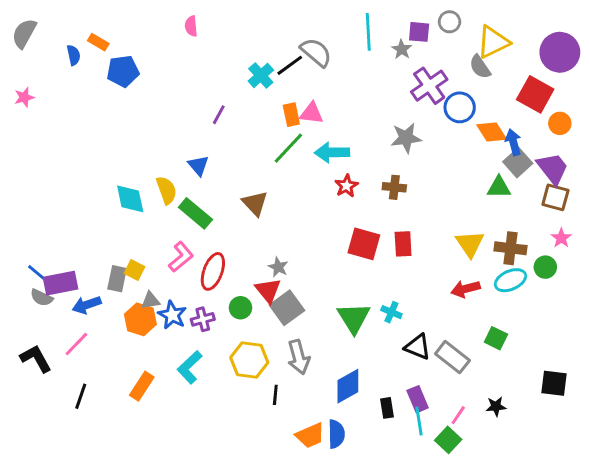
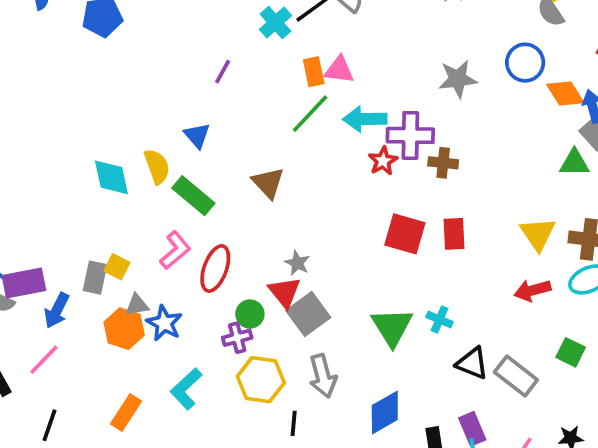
purple cross: (429, 86) -> (410, 135), moved, turned 36
gray star: (406, 138) -> (458, 79), moved
blue arrow: (87, 305) -> (57, 310), turned -44
purple cross: (203, 319) -> (237, 338), moved

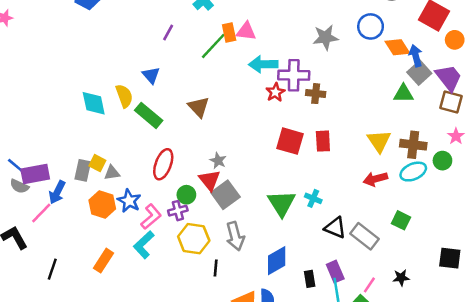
green line: (310, 114) -> (213, 46), moved
pink L-shape: (175, 250) -> (151, 217), moved
gray triangle: (137, 305) -> (112, 173), moved
pink line: (44, 360) -> (41, 213), moved

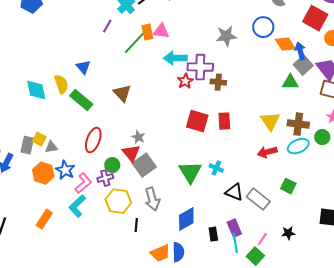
purple line: (168, 33) -> (107, 26), moved

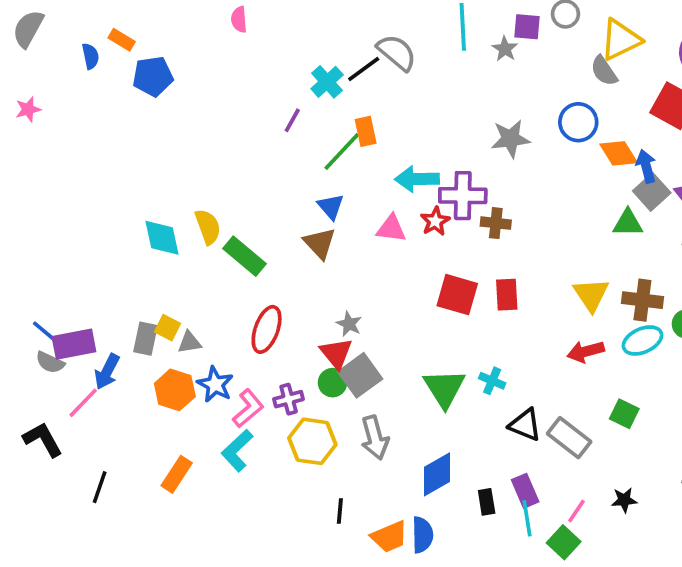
pink triangle: (161, 31) -> (391, 229), moved
blue triangle: (83, 67) -> (331, 207), moved
green circle: (112, 165) -> (333, 383), moved
black line: (136, 225) -> (340, 511), moved

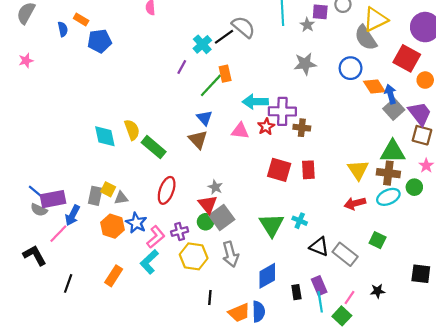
gray semicircle: (604, 71) -> (366, 38), size x1.4
gray star: (510, 139) -> (305, 64), moved
green triangle: (628, 223) -> (393, 151), moved, size x1.4

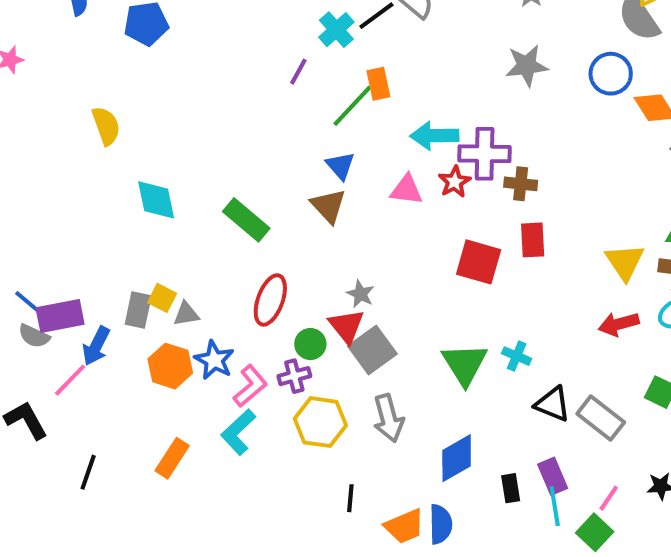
yellow semicircle: (132, 130) -> (106, 126), moved
red rectangle: (308, 170) -> (533, 240), moved
green circle: (206, 222) -> (310, 344), moved

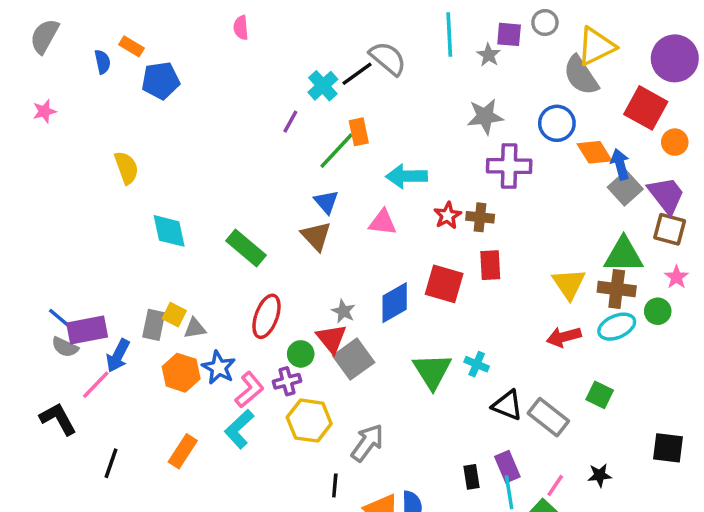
purple cross: (485, 154) -> (509, 166), moved
red star: (455, 182) -> (448, 216), moved
gray arrow: (388, 418) -> (367, 443), moved, turned -129
blue diamond: (457, 458) -> (395, 303), moved

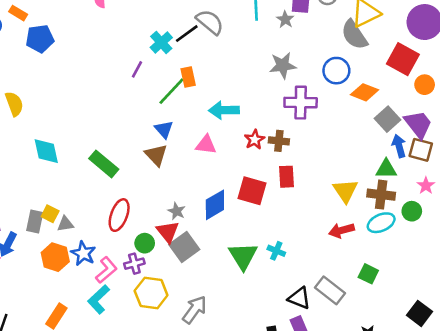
orange diamond: (594, 152) -> (365, 92), turned -36
blue arrow: (620, 164) -> (399, 146), moved
green triangle: (624, 255) -> (386, 169), size x0.7
black triangle: (507, 405) -> (299, 298), moved
black square: (668, 448) -> (419, 313), turned 30

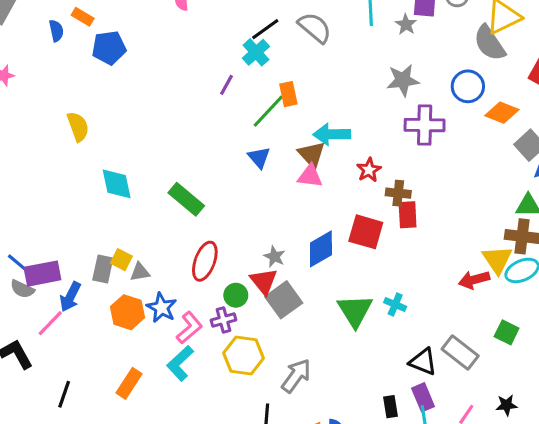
black line: (187, 34) -> (265, 29), moved
brown cross: (279, 141) -> (398, 193), moved
brown triangle: (156, 155) -> (312, 154), moved
yellow triangle: (345, 191) -> (497, 260), moved

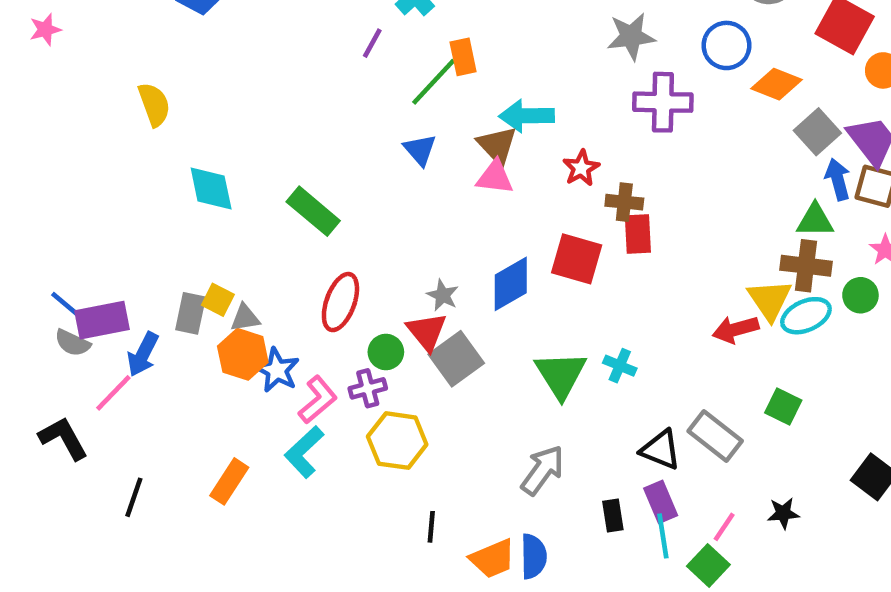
orange hexagon: (128, 312) -> (243, 354), moved
gray arrow: (296, 376) -> (543, 470), moved

